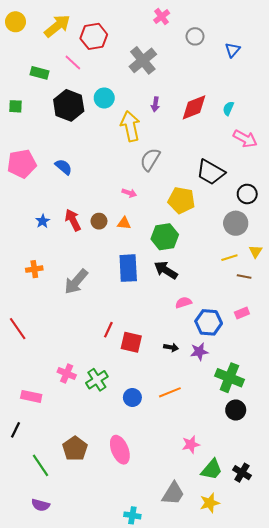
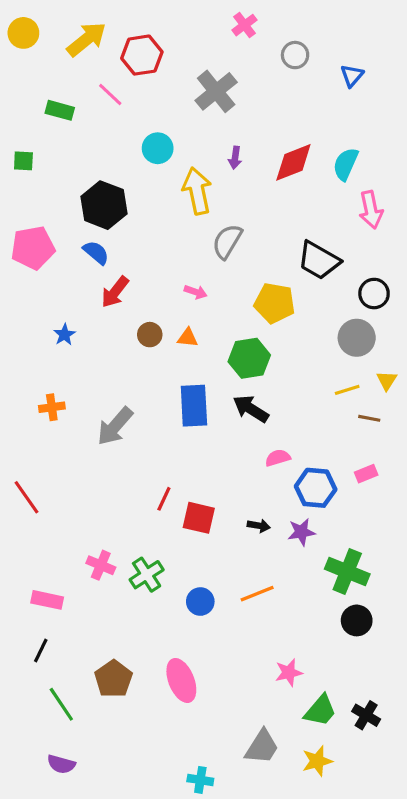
black hexagon: (69, 105) -> (104, 205), moved
cyan semicircle: (228, 108) -> (346, 164), size x1.5
pink arrow: (245, 139) -> (371, 210), turned 50
red arrow: (73, 220) -> (115, 292), moved, turned -115
black line: (15, 430) -> (41, 650), moved

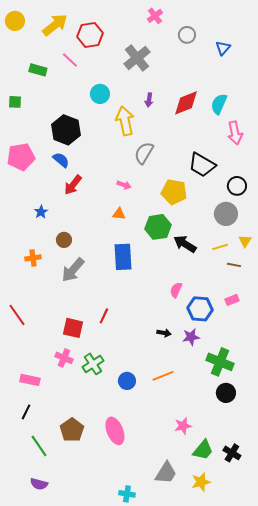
brown circle: (150, 335) -> (64, 240), moved
black arrow: (251, 409) -> (185, 244), moved
pink semicircle: (278, 458) -> (176, 290), turned -49
red square: (199, 518) -> (73, 328), moved

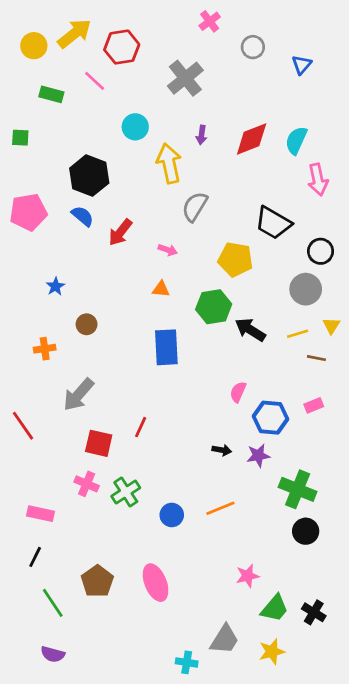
yellow circle: (15, 21) -> (34, 46), moved
red arrow: (73, 185) -> (120, 232), moved
gray arrow: (73, 270) -> (78, 395), moved
cyan cross: (127, 494) -> (187, 662), moved

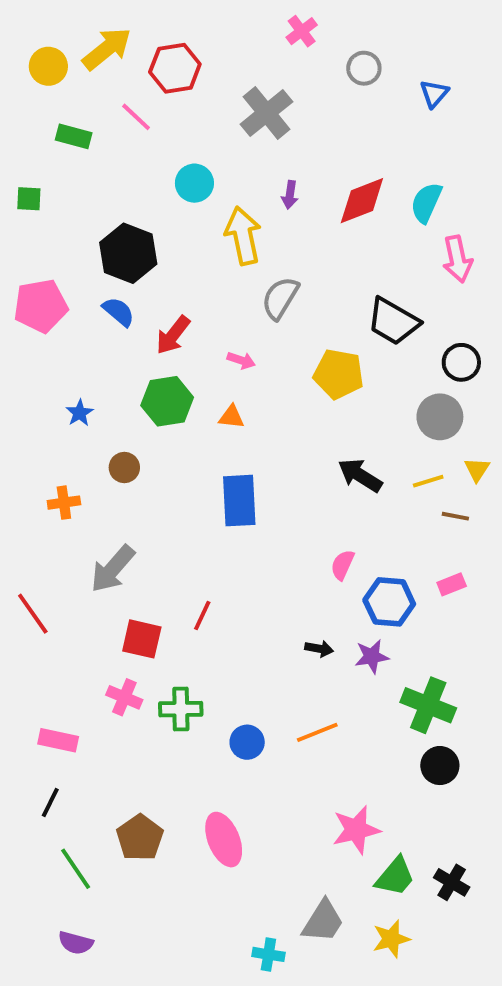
green hexagon: (214, 307) -> (167, 401), moved
green cross: (126, 492) -> (181, 709), turned 32
pink star: (247, 576) -> (356, 830), size x1.4

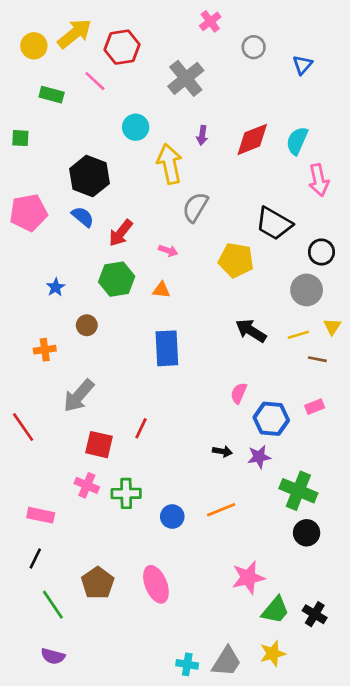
gray trapezoid: (323, 921) -> (227, 662), moved

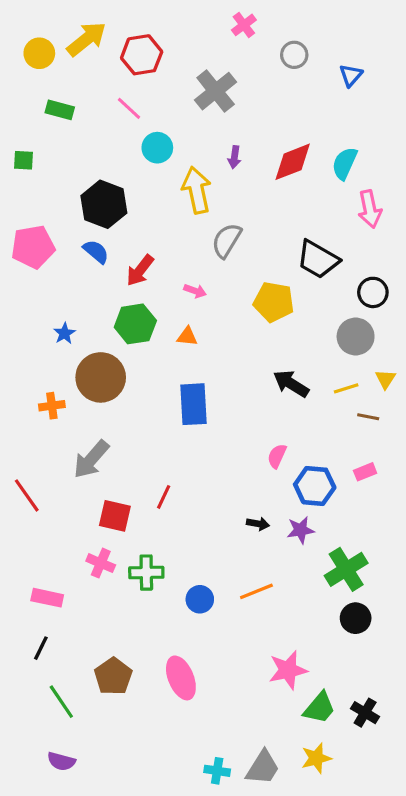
pink line: (95, 81) -> (129, 108), moved
brown circle: (87, 325) -> (101, 377), size x2.0
green cross: (298, 491) -> (346, 569), turned 36

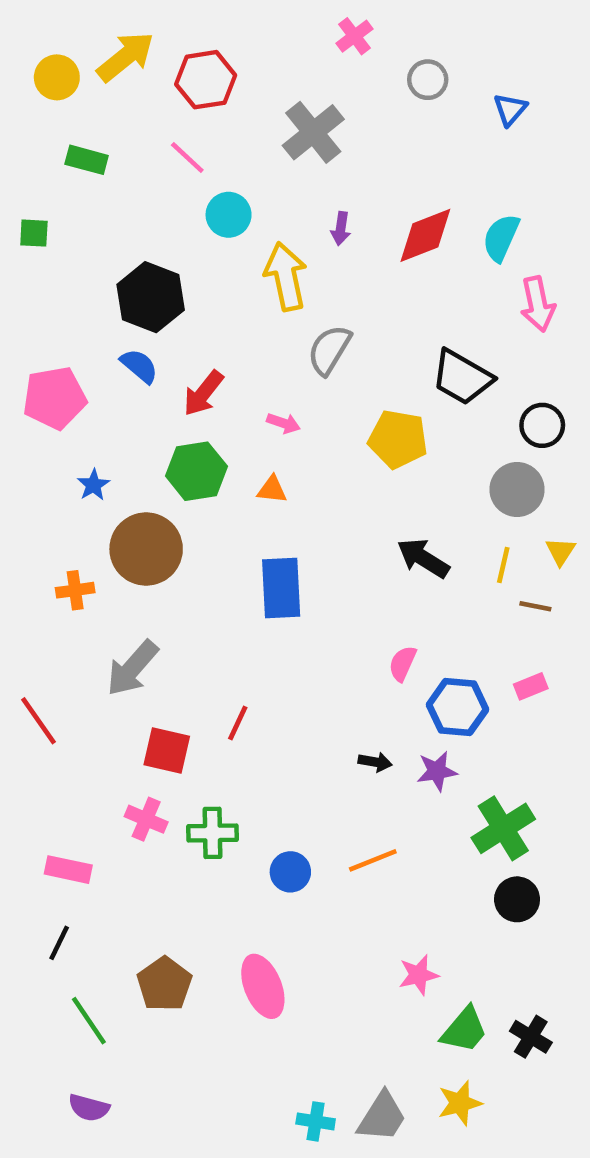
pink pentagon: (33, 247) -> (55, 398), moved
yellow line: (346, 388) -> (503, 565), turned -60
pink star: (288, 670) -> (419, 975), size x0.7

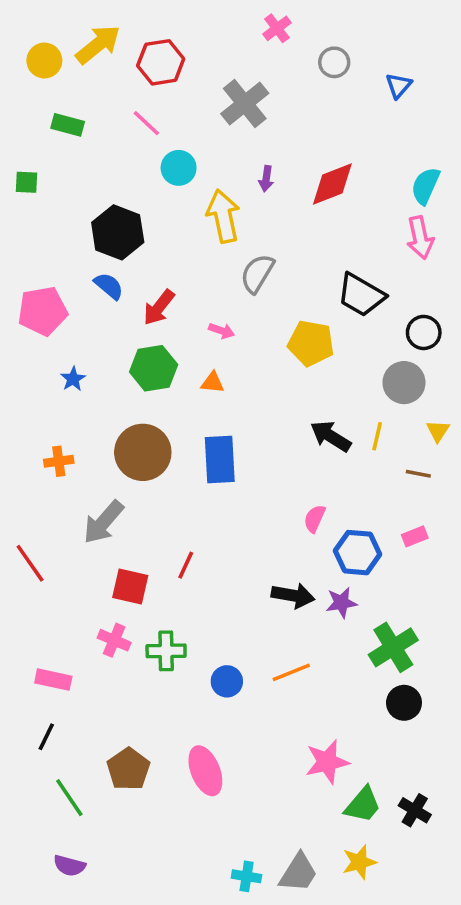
cyan semicircle: (501, 238) -> (425, 186), moved
brown circle: (146, 549) -> (143, 452), moved
yellow line: (503, 565) -> (377, 436), moved
black arrow: (375, 762) -> (293, 595), size x1.6
pink star: (419, 975) -> (327, 762), size x1.4

